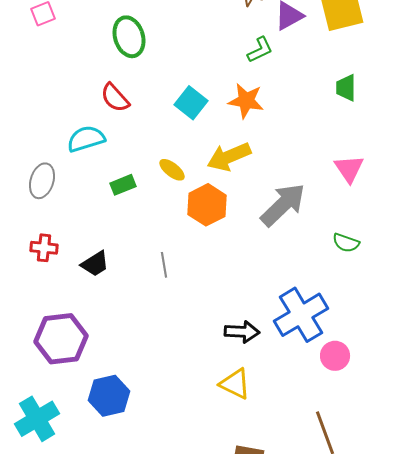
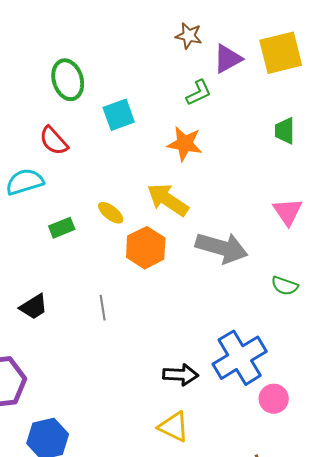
cyan square: (191, 103) -> (119, 115), moved, turned 32
yellow arrow: (229, 157) -> (168, 200), turned 57
gray arrow: (283, 205) -> (222, 248), turned 60

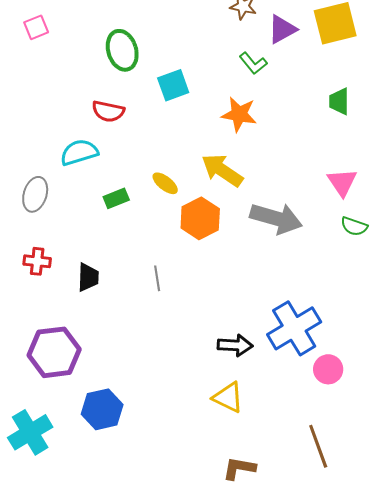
green L-shape: (199, 93) -> (253, 63), turned 76
red semicircle: (54, 141) -> (108, 111), turned -36
green semicircle: (285, 286) -> (354, 226), moved
black trapezoid: (34, 307) -> (88, 277), turned -56

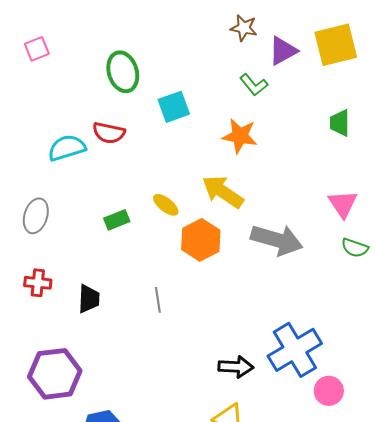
cyan semicircle: (79, 152) -> (67, 148), moved

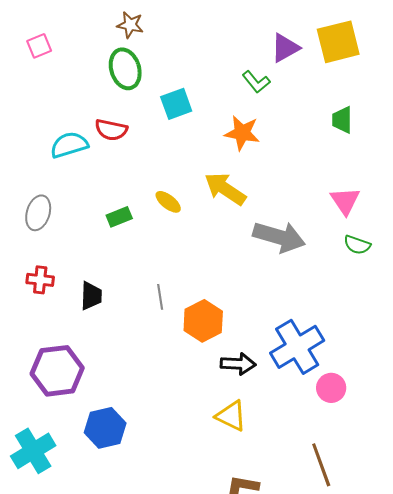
brown star: (244, 28) -> (130, 25), moved
orange hexagon: (201, 240) -> (203, 321), moved

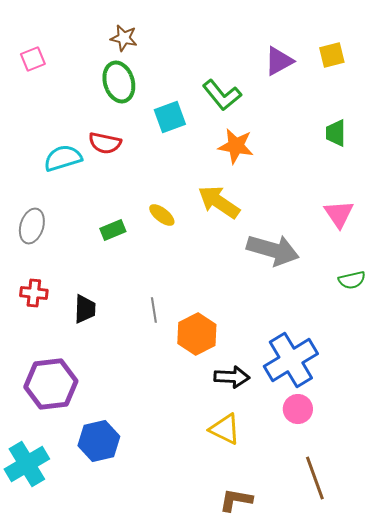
yellow square: (338, 42) -> (332, 55), size x0.6
green L-shape: (256, 82) -> (222, 95), moved, size x1.4
green semicircle: (357, 245) -> (352, 280), moved, turned -32
pink circle: (331, 388) -> (298, 409), moved

